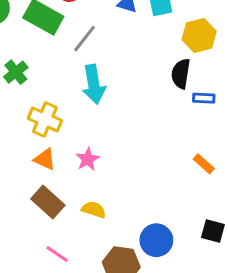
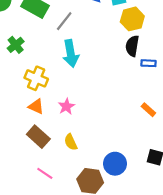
yellow hexagon: (199, 35) -> (132, 19), moved
yellow semicircle: (94, 210) -> (71, 142), turned -133

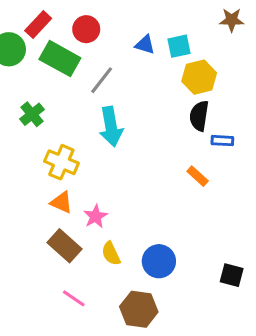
pink star: (66, 106) -> (95, 216), moved
orange rectangle: (148, 110) -> (198, 176), moved
blue circle: (115, 164) -> (159, 261), moved

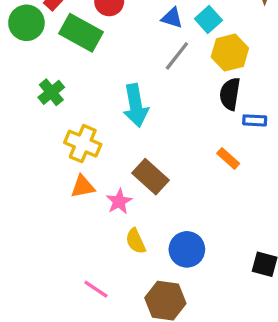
cyan square: (179, 46) -> (208, 19), turned -30
gray line: (102, 80) -> (177, 56), moved
orange triangle: (61, 202) -> (83, 187), turned -35
brown rectangle: (65, 246) -> (151, 177), moved

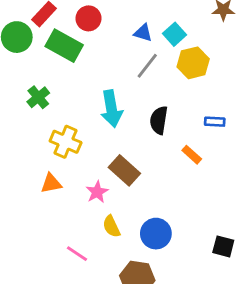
black semicircle: (230, 94) -> (159, 120), moved
orange triangle: (83, 187) -> (51, 183), moved
pink line: (96, 289) -> (77, 254), moved

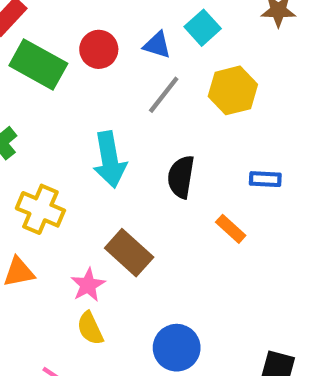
red circle: (88, 18) -> (99, 49), moved
cyan square: (175, 34) -> (203, 28), moved
yellow semicircle: (111, 226) -> (90, 328), moved

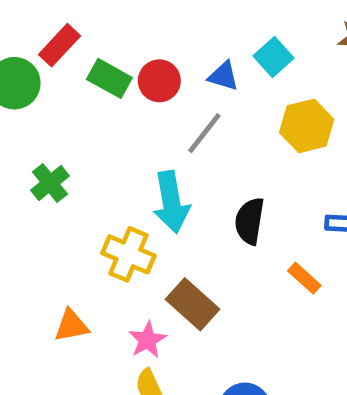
green rectangle: (38, 64) -> (109, 78), moved, size x0.7
gray line: (164, 95) -> (204, 133), moved
yellow cross: (40, 209) -> (128, 254), moved

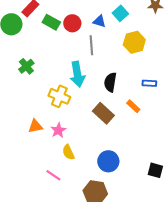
gray line: (204, 133) -> (91, 45), turned -42
brown rectangle: (193, 304) -> (103, 113), moved
pink star: (147, 340) -> (58, 130), moved

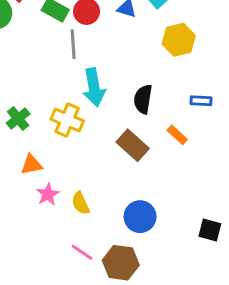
gray line: (91, 45) -> (73, 44), moved
green cross: (26, 66) -> (18, 119), moved
pink star: (58, 130) -> (48, 194), moved
pink line: (53, 175) -> (82, 252), moved

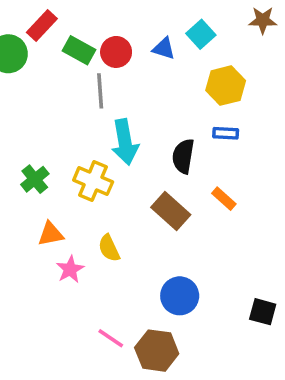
blue rectangle: (201, 101) -> (226, 133), moved
yellow semicircle: (81, 203) -> (109, 248), moved

